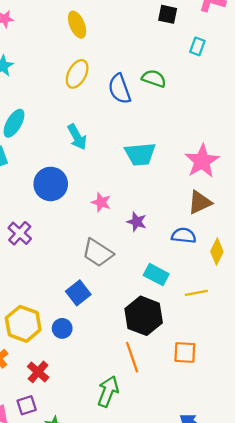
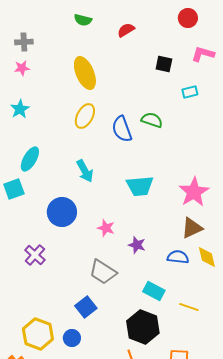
yellow ellipse: (77, 25) -> (85, 73), size x1.4
cyan rectangle: (197, 46) -> (190, 92), turned 56
yellow diamond: (217, 252) -> (207, 257), moved, turned -40
yellow line: (196, 293) -> (189, 307), turned 30

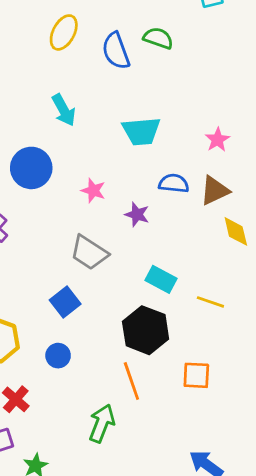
pink star: (194, 192) -> (217, 140), size x0.6
blue semicircle: (178, 257) -> (174, 183), moved
blue circle: (72, 338) -> (58, 356), moved

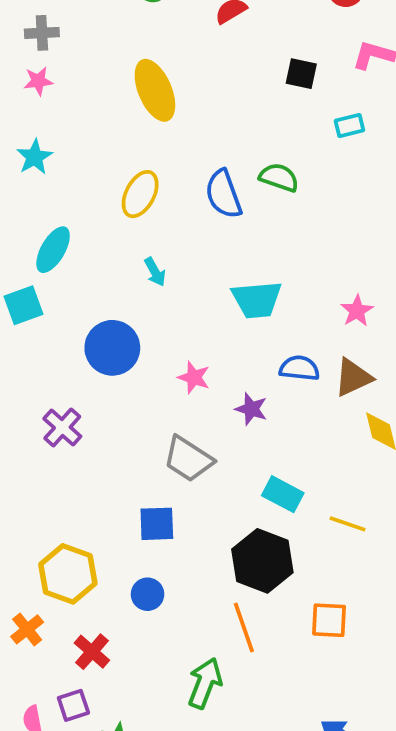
yellow ellipse: (64, 32) -> (140, 194), moved
cyan arrow: (64, 110) -> (155, 272), size x0.7
blue square: (65, 302) -> (157, 524), turned 36

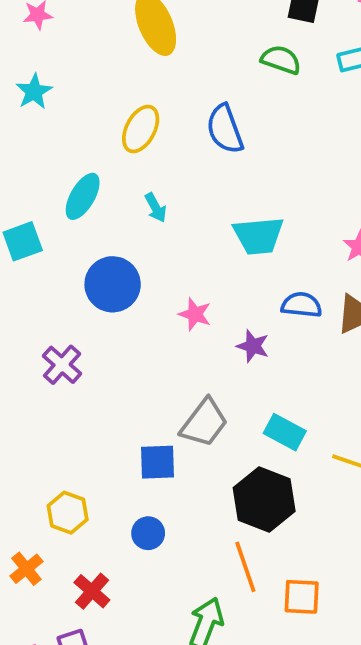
green semicircle: (279, 177) -> (281, 60), moved
cyan ellipse: (53, 250) -> (83, 196), moved
gray trapezoid: (188, 459) -> (204, 423), moved, turned -86
yellow hexagon: (68, 574) -> (68, 513), size x0.7
orange square: (329, 620) -> (302, 597), moved

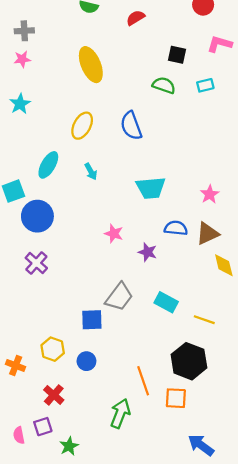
blue circle: (113, 284) -> (37, 216), moved
black hexagon: (264, 500) -> (189, 361), moved
yellow hexagon: (68, 513) -> (53, 349), moved
orange cross: (26, 569) -> (16, 365), moved, turned -30

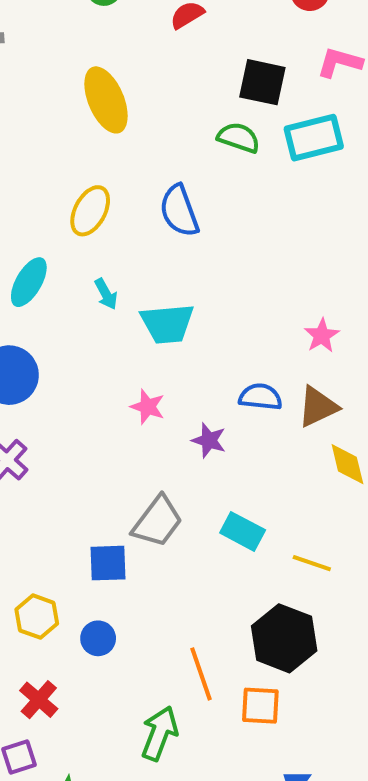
black square: (177, 55) -> (262, 82), size x1.4
cyan rectangle: (205, 85) -> (314, 138), size x1.8
cyan trapezoid: (151, 188) -> (167, 324), moved

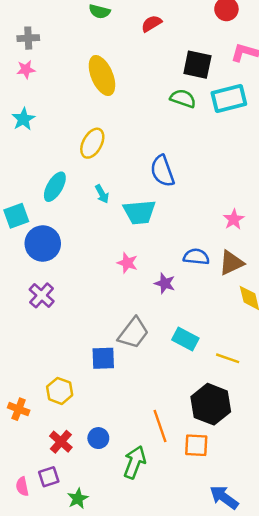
blue semicircle: (179, 211) -> (162, 171), moved
blue circle: (98, 638) -> (98, 438), moved

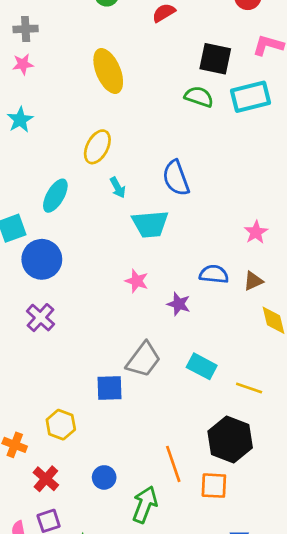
cyan arrow: (102, 194) -> (118, 187), moved
brown triangle: (231, 263) -> (253, 281), size x0.7
red cross: (61, 442) -> (46, 479), moved

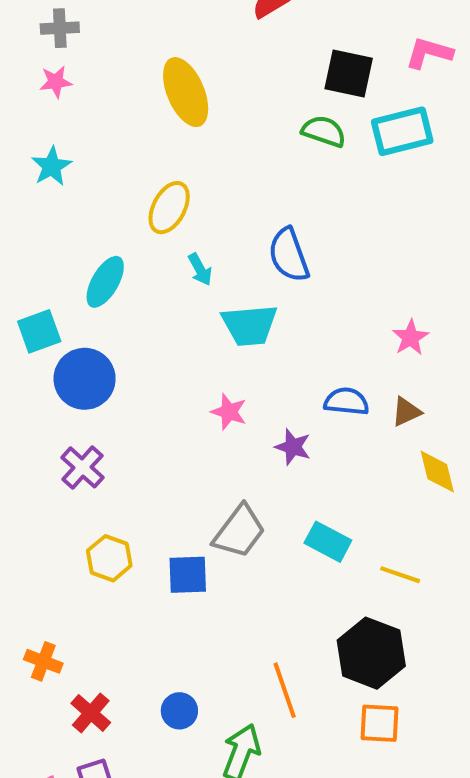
yellow hexagon: (61, 425) -> (109, 558), moved
orange square: (214, 486) -> (379, 723), moved

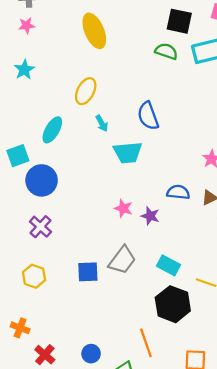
pink star: (229, 412) -> (123, 208), moved
yellow hexagon: (109, 558) -> (34, 276), moved
blue square: (188, 575) -> (88, 272), moved
black hexagon: (371, 653) -> (173, 304), moved

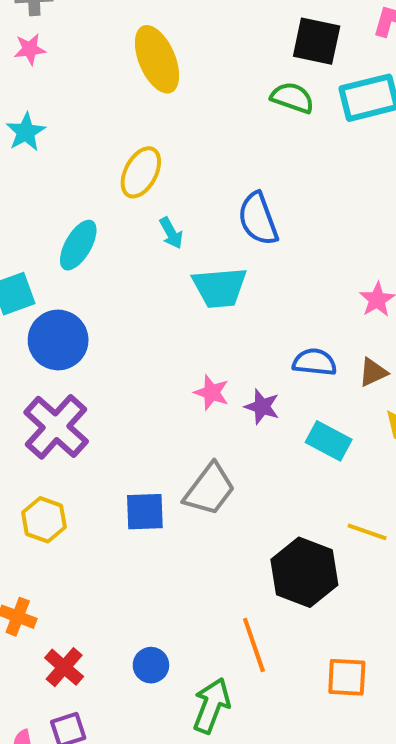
purple cross: (40, 227) -> (56, 427), size x1.5
cyan rectangle: (169, 265) -> (329, 441), moved

